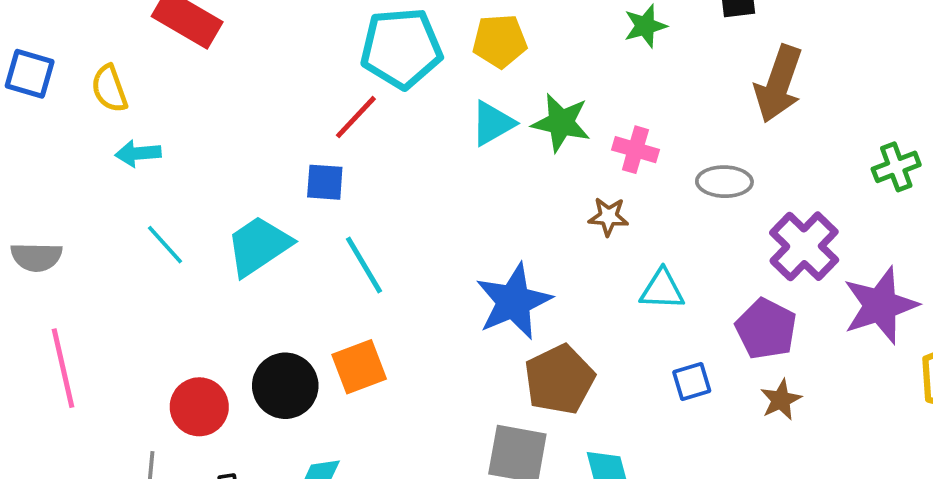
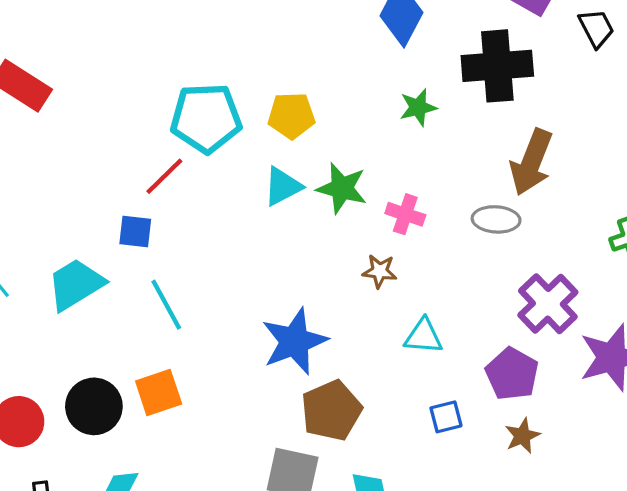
gray ellipse: (724, 182) -> (496, 219), moved

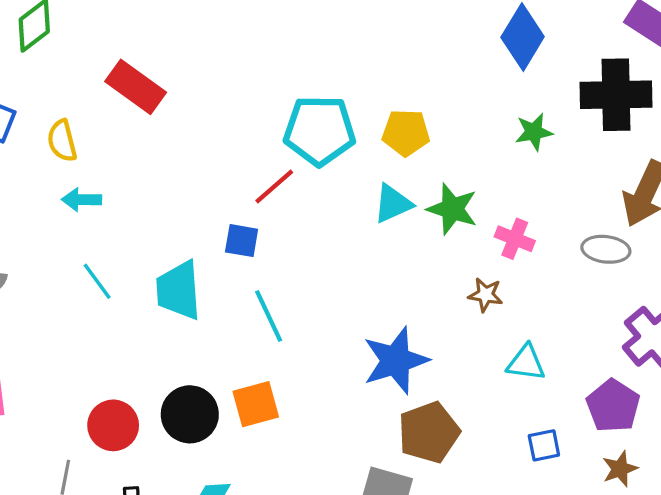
cyan trapezoid: (76, 284) -> (179, 290), turned -66

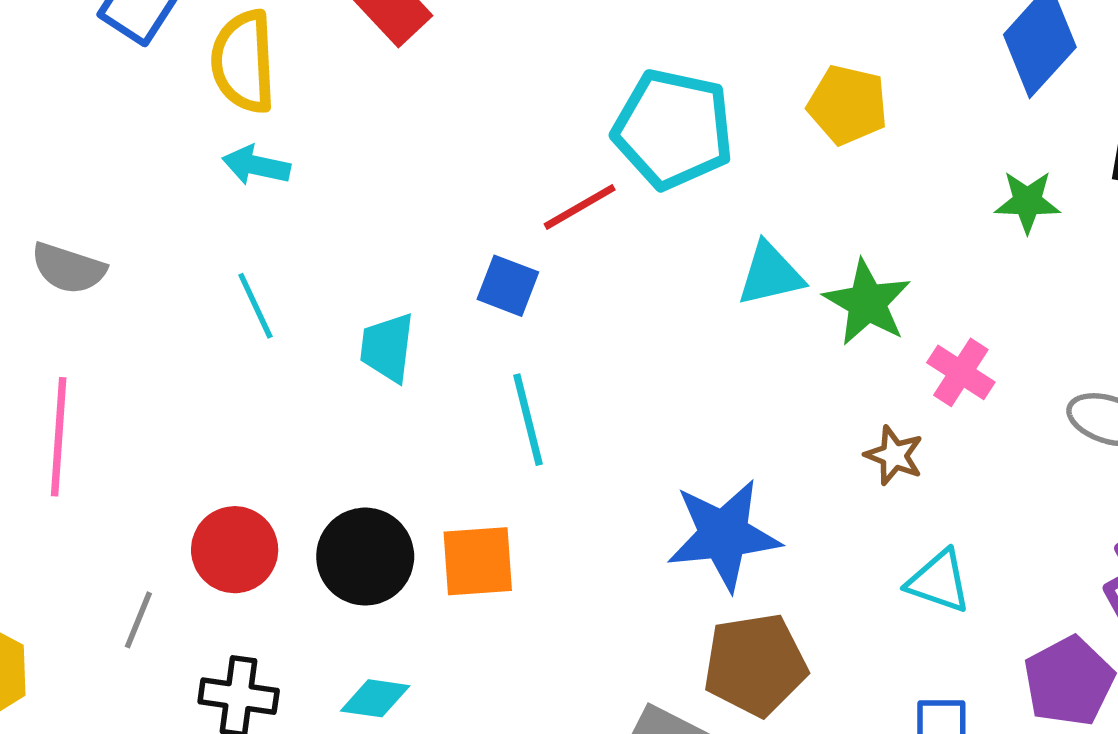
yellow pentagon: (406, 133) -> (848, 105), moved
yellow semicircle: (62, 141) -> (243, 62), size x1.4
cyan trapezoid: (179, 290) -> (387, 348), size x0.7

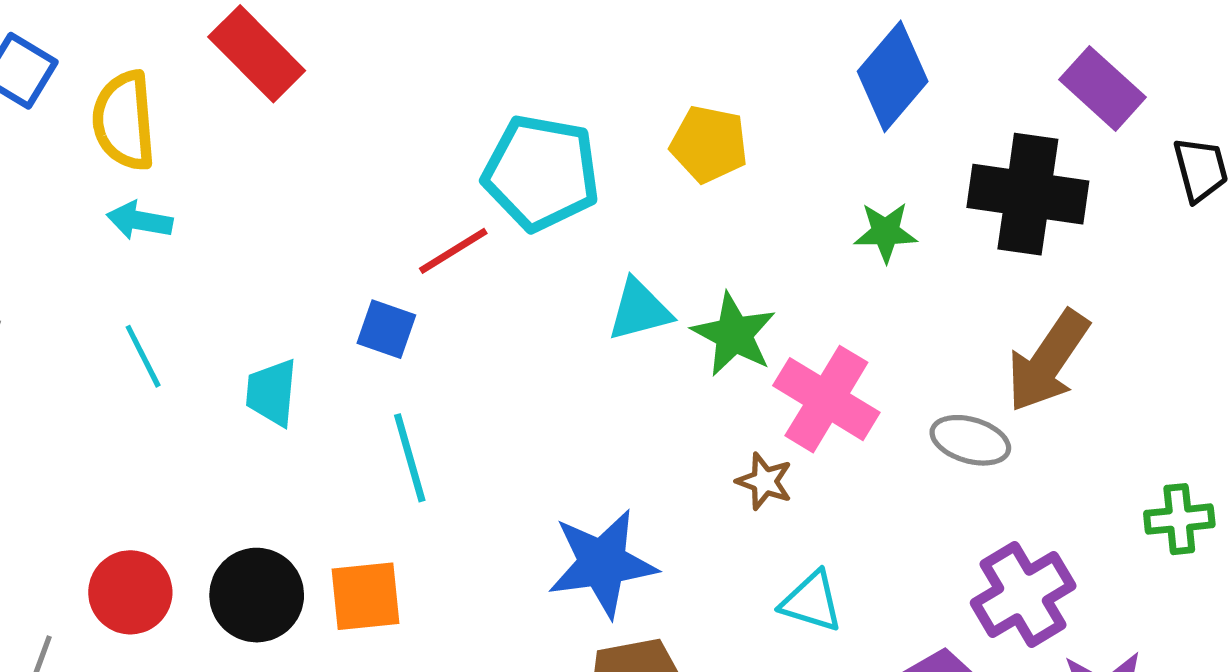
pink cross: (961, 372) -> (826, 399), size x1.6

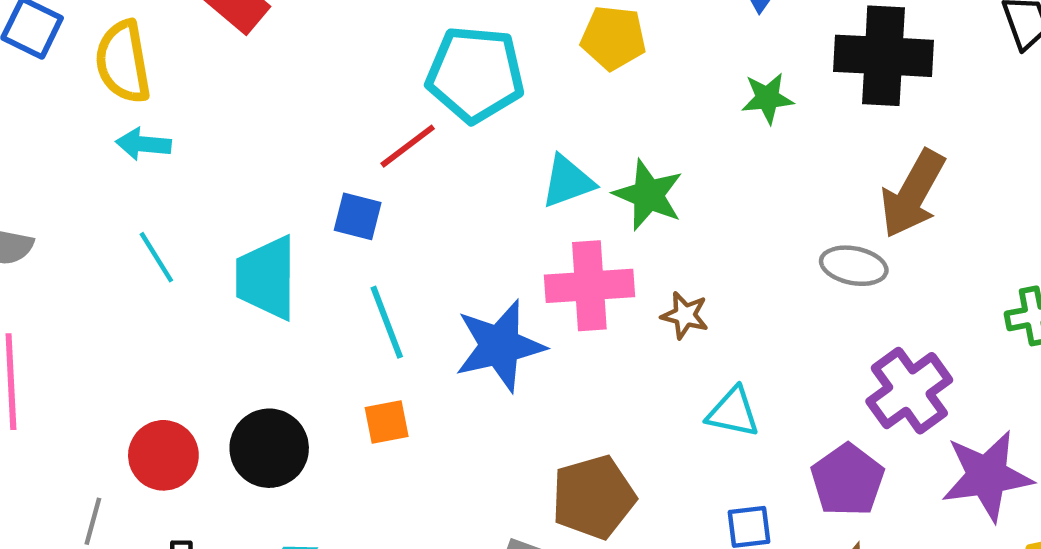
cyan trapezoid: (272, 393) -> (267, 278), size x1.5
pink cross: (826, 399) -> (589, 286), moved, turned -30
blue star: (602, 563) -> (500, 346), moved
orange square: (366, 596) -> (387, 422), moved, size x0.7

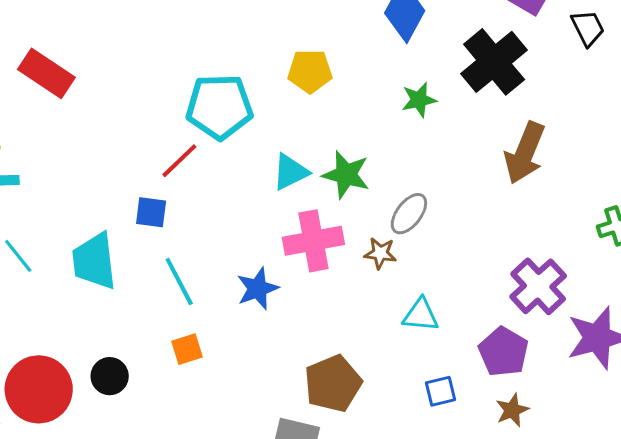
black cross: (883, 56) -> (494, 62), turned -36
gray ellipse: (854, 266) -> (409, 214), moved, turned -57
blue star: (500, 346) -> (258, 289), size x0.7
black circle: (269, 448) -> (110, 376), size x0.7
red circle: (163, 455) -> (39, 389), size x1.4

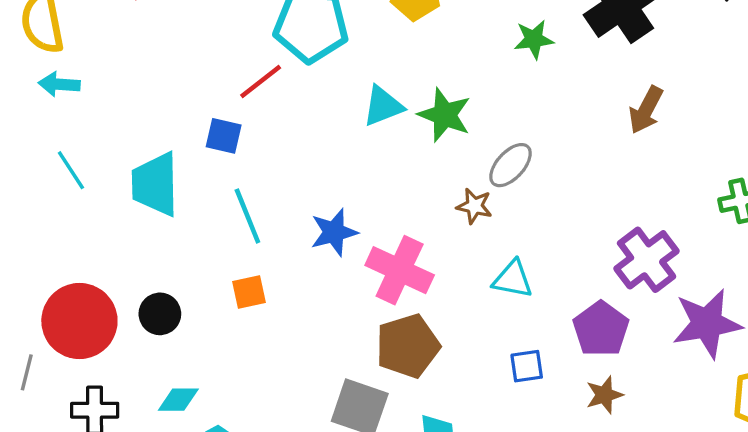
brown arrow: (525, 153) -> (646, 110), size x0.7
pink cross: (313, 241) -> (400, 270), moved, turned 30

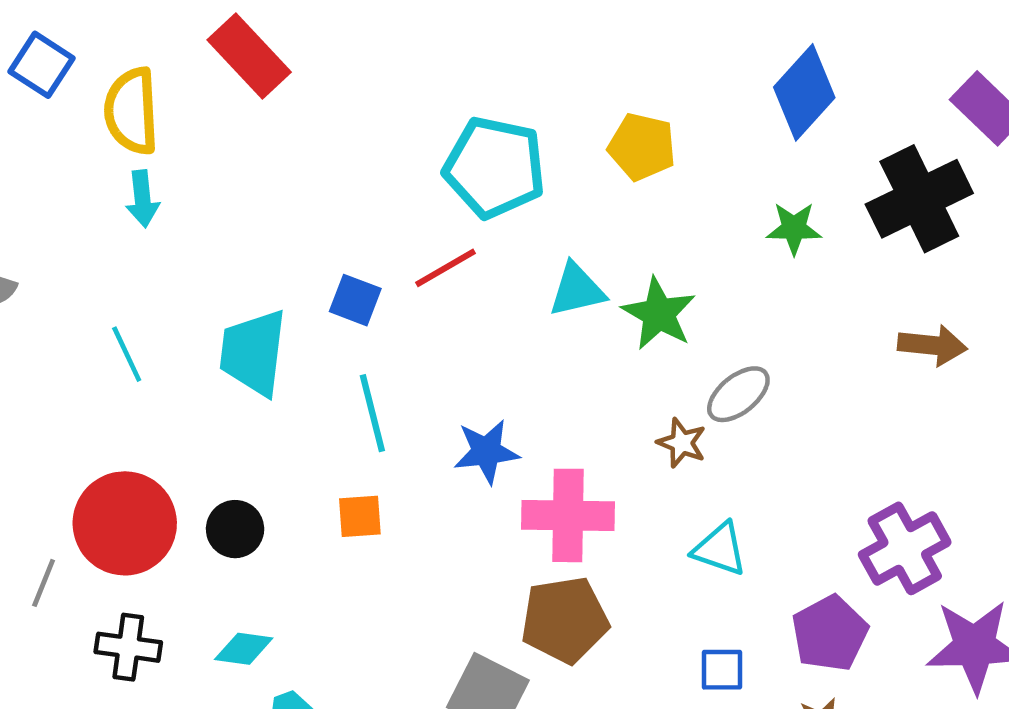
red line: (261, 82) -> (445, 268), moved
cyan arrow: (59, 84) -> (142, 199), turned -108
brown arrow: (646, 110) -> (932, 345), turned -120
cyan line: (71, 170) -> (127, 354), moved
pink cross: (400, 270) -> (568, 515), turned -32

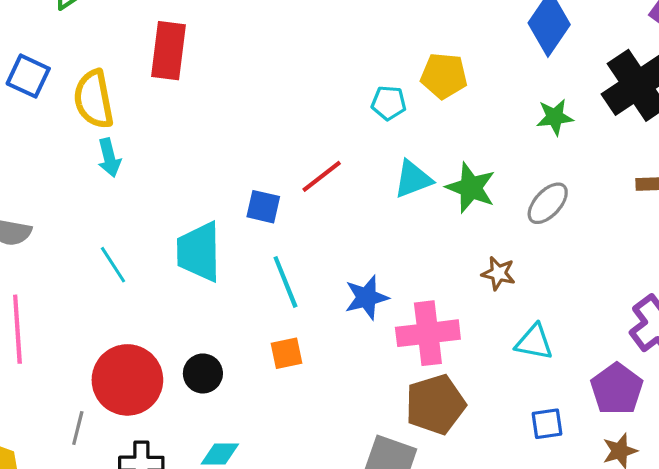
red rectangle: (249, 56) -> (168, 51), turned 58
cyan pentagon: (495, 167) -> (389, 103), moved, size x0.5
gray ellipse: (738, 394) -> (548, 203), moved

